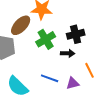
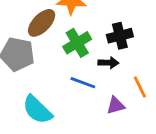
blue line: (50, 78) -> (83, 83), moved

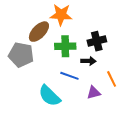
green cross: (77, 43) -> (65, 46), turned 30
cyan semicircle: (37, 110) -> (49, 96), moved

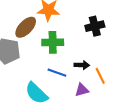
black cross: (97, 41) -> (95, 26), moved
black arrow: (88, 61) -> (82, 65), moved

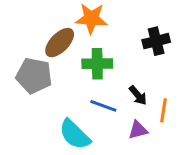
black arrow: (82, 65) -> (138, 95), turned 48
orange line: (100, 76) -> (164, 110), turned 35

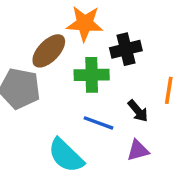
black cross: (156, 41) -> (126, 49), moved
orange line: (164, 110) -> (169, 90), moved

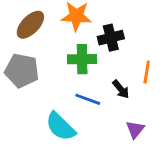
brown ellipse: (49, 51) -> (30, 25), moved
purple triangle: (138, 150) -> (135, 129), moved, turned -36

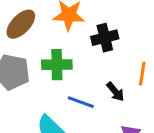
green cross: (82, 59) -> (57, 65), moved

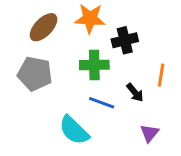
green cross: (57, 65) -> (94, 65), moved

